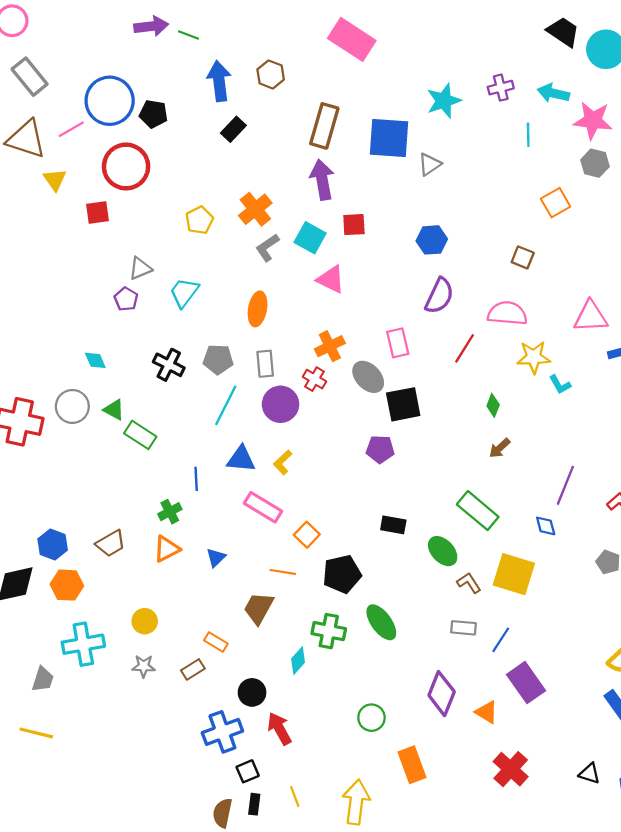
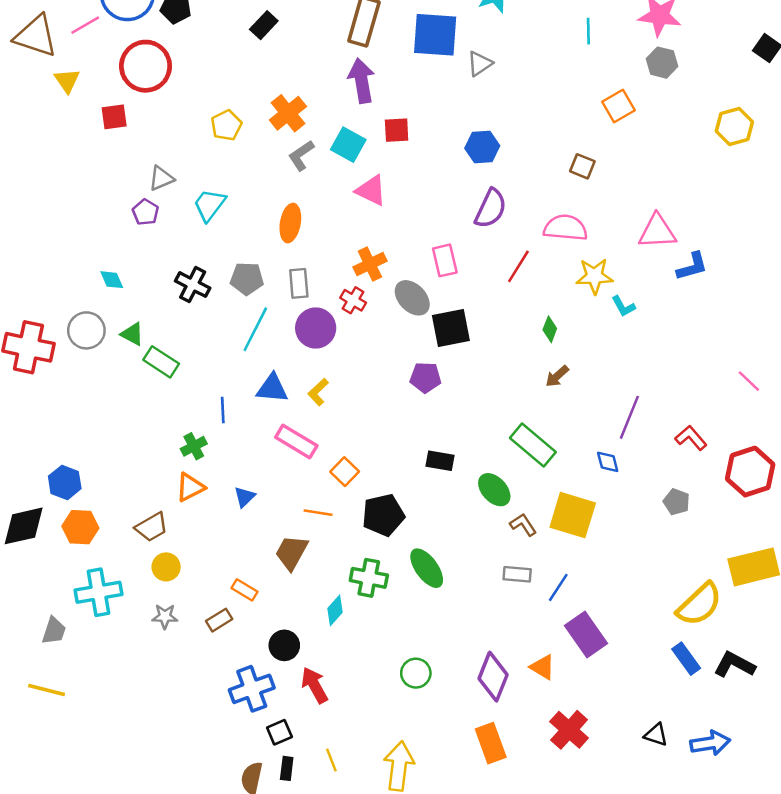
brown trapezoid: (111, 543) -> (152, 527), moved
purple diamond: (442, 694) -> (493, 677), moved
orange rectangle: (412, 765) -> (491, 743), moved

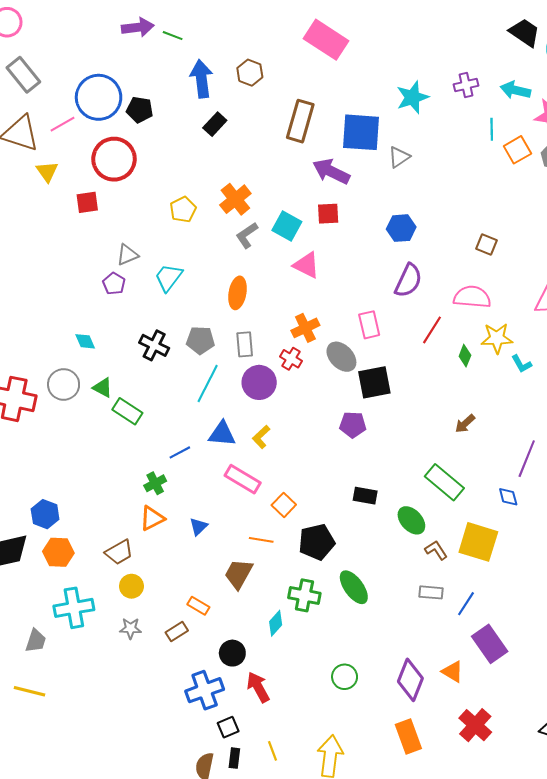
purple arrow: (362, 81) -> (331, 171), moved, turned -54
orange square: (619, 106) -> (517, 150), moved
green diamond: (550, 329) -> (465, 356), moved
blue line: (223, 410) -> (180, 452), turned 65

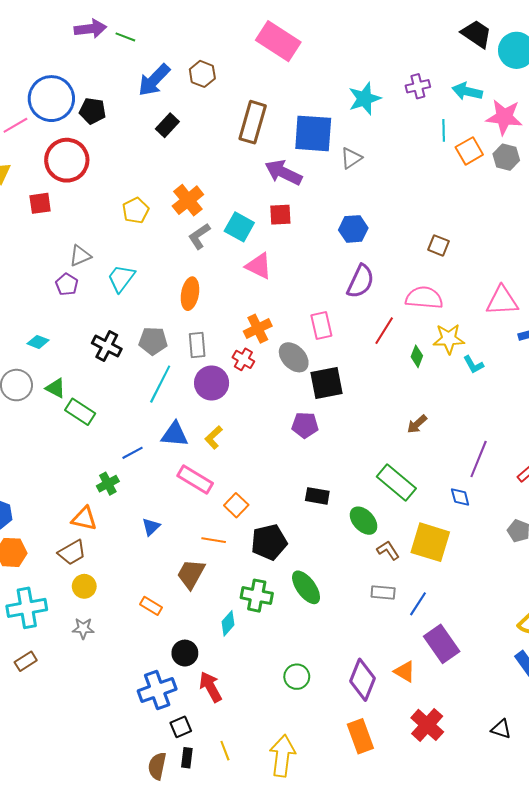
blue arrow: (201, 79) -> (154, 80), turned -129
cyan diamond: (85, 341) -> (38, 342), turned -45
orange triangle: (152, 518) -> (84, 519), moved, turned 40
brown rectangle: (177, 631) -> (26, 661), moved

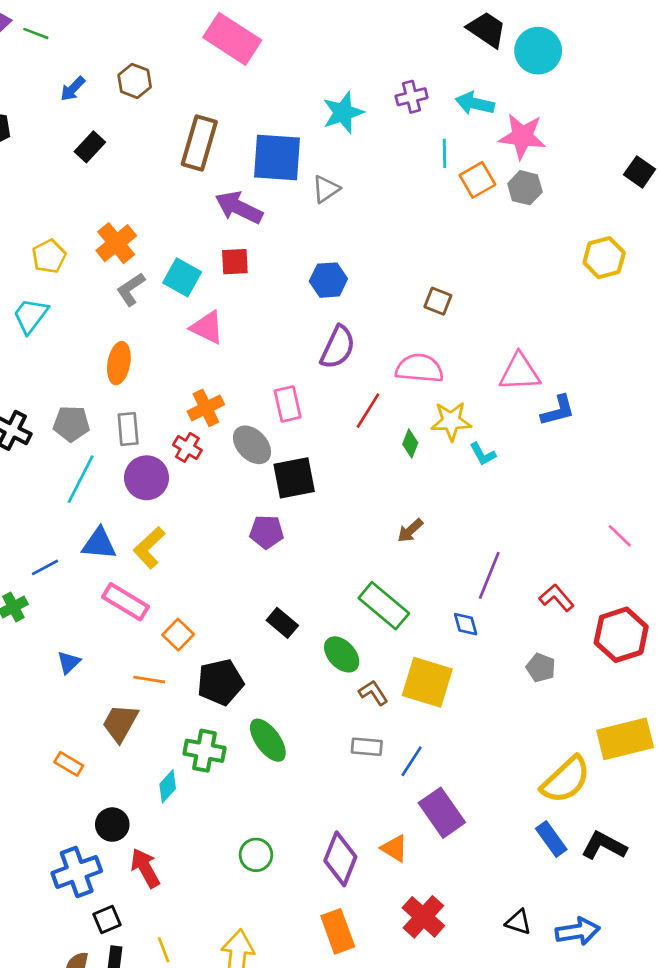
blue arrow: (154, 80) -> (73, 89), size x0.6
cyan trapezoid: (121, 278) -> (31, 316), moved
yellow L-shape: (214, 437) -> (149, 548), size x1.4
black rectangle: (317, 496) -> (282, 623), turned 30

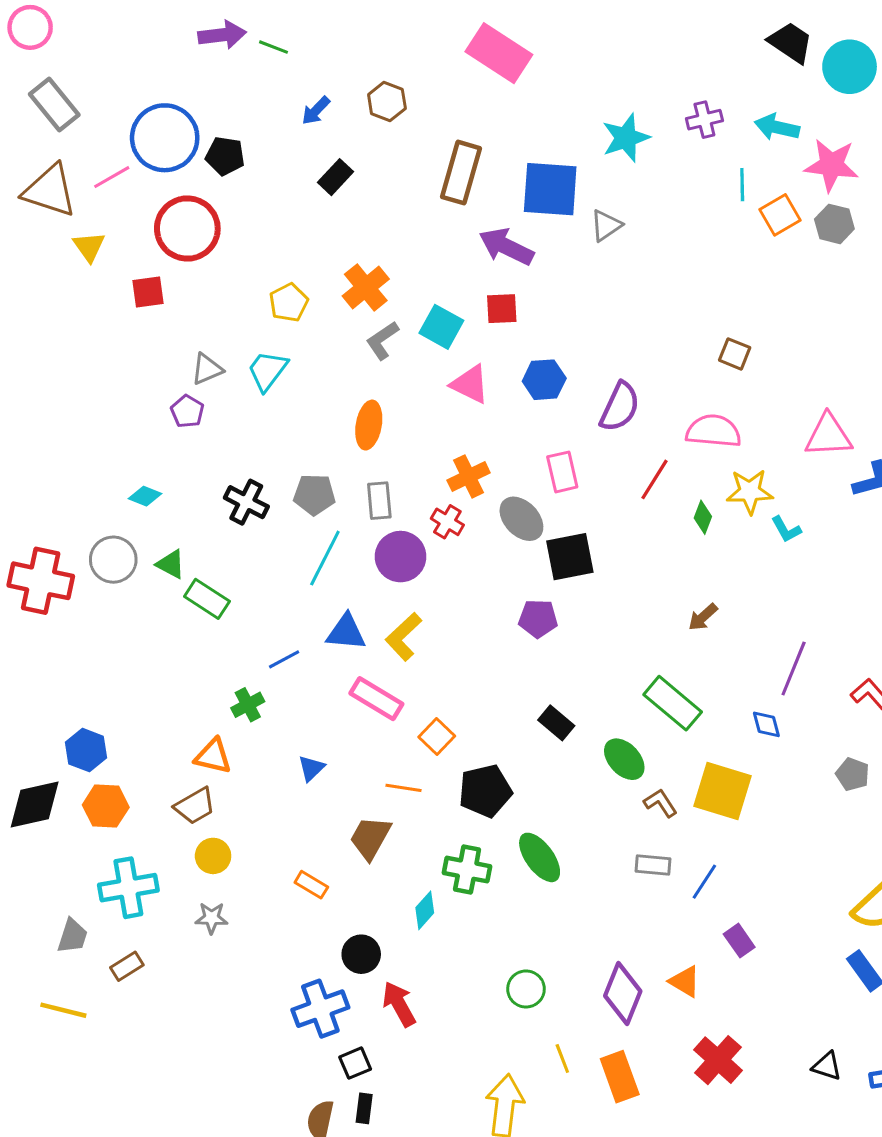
blue hexagon: (328, 280) -> (544, 380), moved
purple rectangle: (442, 813) -> (739, 941), size x0.6
yellow line: (164, 950) -> (562, 1059), moved

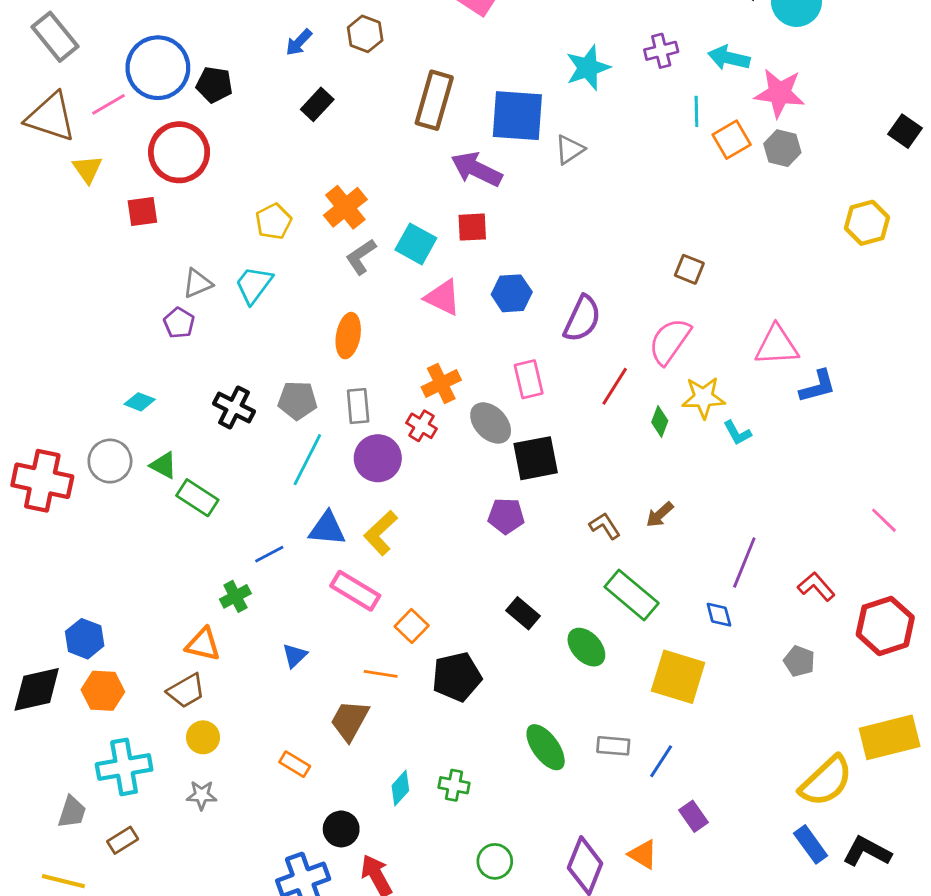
pink semicircle: (713, 431) -> (670, 341), turned -60
brown L-shape: (661, 803) -> (605, 526), moved
green ellipse: (540, 857) -> (546, 747), moved
green cross: (467, 870) -> (454, 785), moved, size x0.7

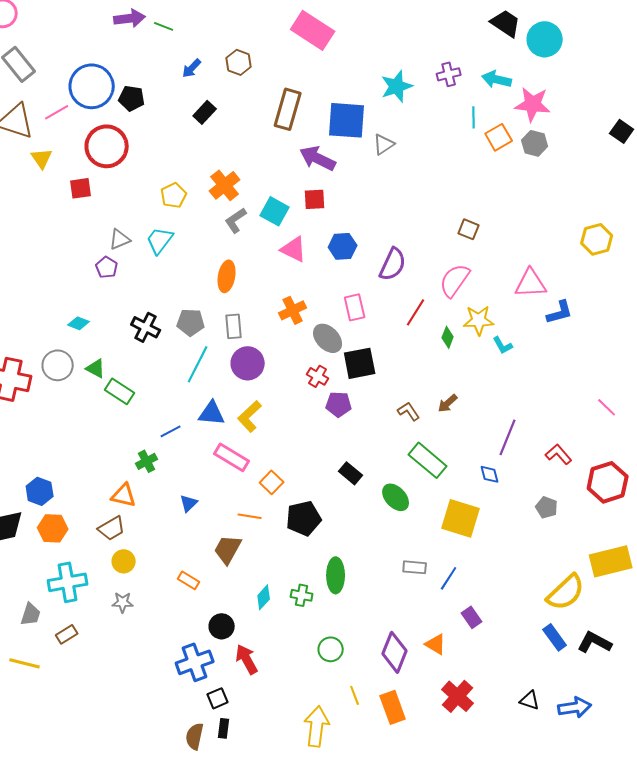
yellow hexagon: (867, 223) -> (597, 239), moved
red cross: (422, 426) -> (318, 376), moved
green ellipse: (546, 747) -> (336, 575), moved, turned 36

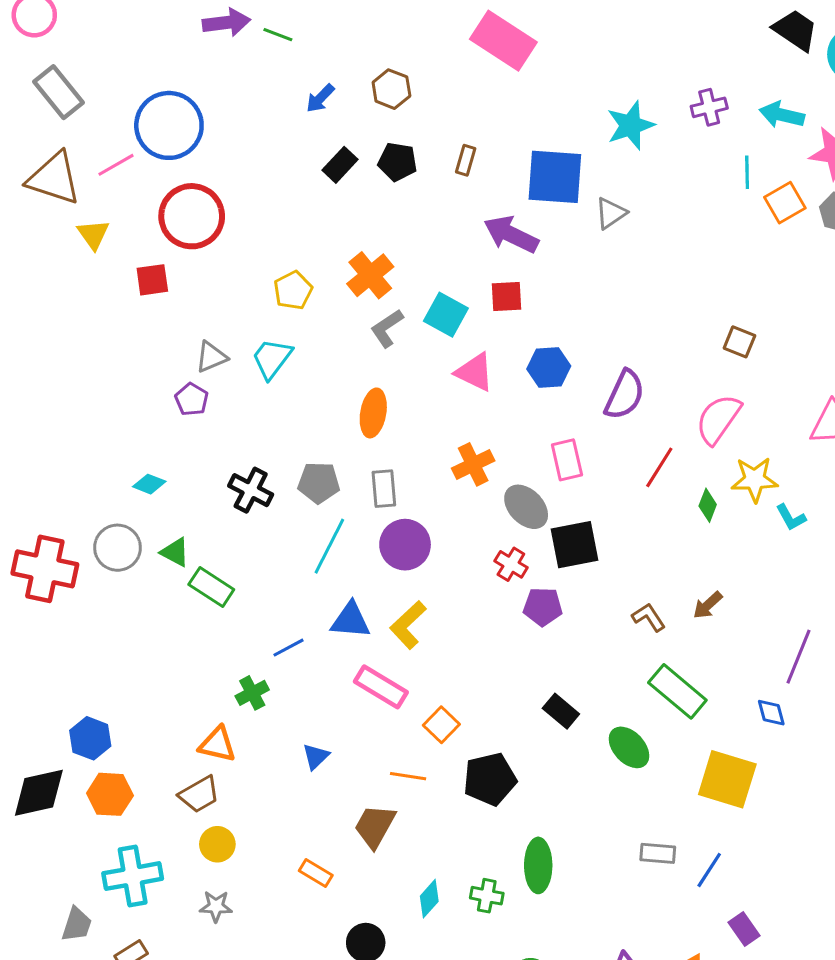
black pentagon: (132, 98) -> (397, 162), moved
brown rectangle: (288, 109) -> (466, 160), size x0.5

